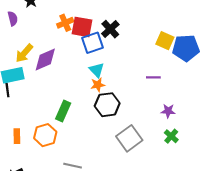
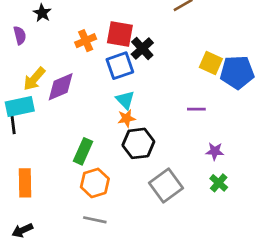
red square: (82, 27) -> (120, 34), moved
orange hexagon: (45, 135) -> (95, 183), moved
orange rectangle: (17, 136) -> (25, 183), size x1.5

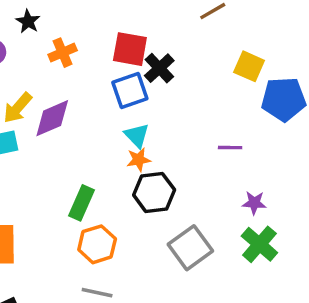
orange cross: (86, 41) -> (63, 53), moved
yellow square: (211, 63) -> (249, 66), moved
green cross: (219, 183) -> (259, 244), size x1.5

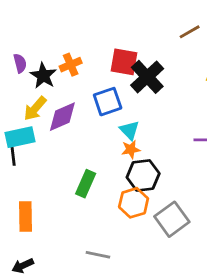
black star: (28, 21) -> (43, 76), moved, size x1.4
black cross: (159, 68) -> (147, 77), size x1.4
blue square: (130, 91) -> (108, 102), moved
orange hexagon: (97, 244) -> (134, 203), moved

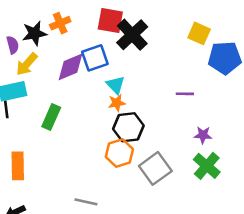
purple semicircle: (20, 63) -> (13, 45), moved
black star: (43, 76) -> (34, 33), turned 30
purple diamond: (62, 117) -> (70, 67), moved
green rectangle: (86, 184) -> (51, 117), moved

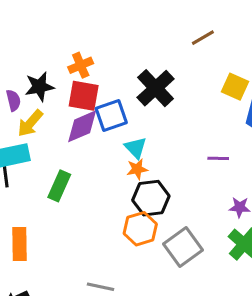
red square: (110, 21) -> (84, 96), moved
orange cross: (60, 23) -> (81, 65), moved

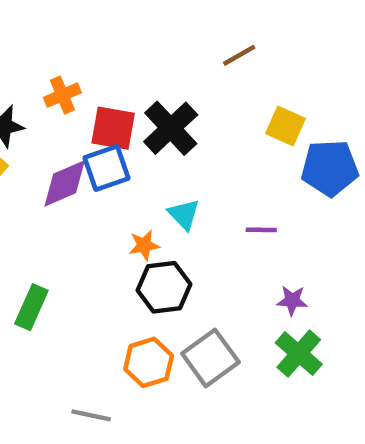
red square: (84, 96) -> (113, 128), moved
cyan triangle: (136, 148) -> (184, 214), moved
green rectangle: (59, 186) -> (31, 307), moved
orange hexagon: (140, 229) -> (149, 362), moved

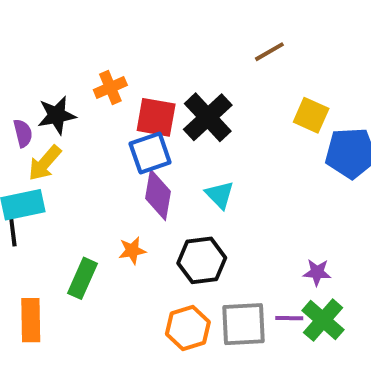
purple diamond: (65, 183) -> (158, 195), moved, turned -57
purple line: (261, 230) -> (289, 318), moved
orange star: (144, 245) -> (132, 250), moved
gray square: (210, 358) -> (244, 324), turned 33

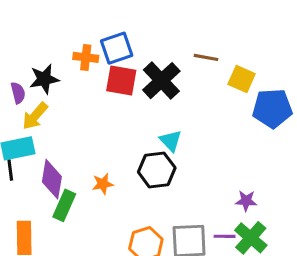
brown line: (269, 52) -> (206, 57), moved, turned 40
orange cross: (110, 87) -> (86, 57), turned 30
blue square: (150, 153) -> (117, 48), moved
purple diamond: (158, 195) -> (52, 179), moved
black hexagon: (202, 260) -> (157, 170), moved

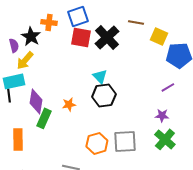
orange cross: (86, 57) -> (49, 22), moved
black star: (44, 79) -> (31, 36), turned -30
cyan triangle: (171, 141) -> (100, 76), moved
purple line: (225, 236) -> (168, 87), moved, turned -32

